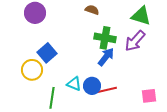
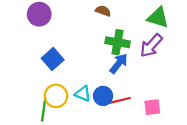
yellow circle: (32, 70) -> (56, 96), moved
pink square: (149, 96) -> (152, 107), moved
green line: (52, 98) -> (44, 109), moved

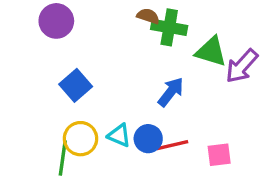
green triangle: (158, 18) -> (211, 52), moved
green cross: (118, 42) -> (169, 27), moved
purple arrow: (151, 46) -> (242, 66), moved

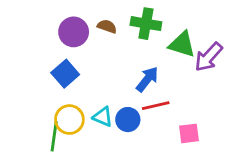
brown semicircle: (148, 16) -> (107, 26), moved
purple circle: (56, 21) -> (74, 32), moved
red line: (172, 145) -> (156, 106), moved

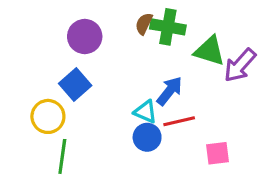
brown semicircle: (107, 26) -> (144, 24), moved, turned -84
cyan triangle: (103, 117) -> (145, 112), moved
yellow circle: (69, 120) -> (48, 116), moved

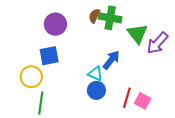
green triangle: (209, 51) -> (137, 34), turned 35
blue square: (75, 84) -> (49, 56), turned 30
red line: (179, 121) -> (127, 98), moved, turned -60
pink square: (217, 153) -> (143, 101), turned 35

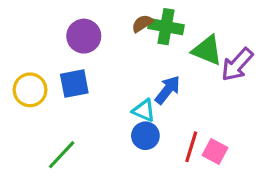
brown semicircle: (94, 16) -> (142, 23), turned 32
green triangle: (137, 34) -> (207, 50), turned -30
yellow circle: (31, 77) -> (30, 90), moved
green line: (41, 103) -> (62, 155), turned 35

